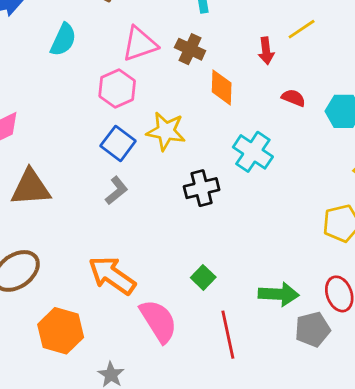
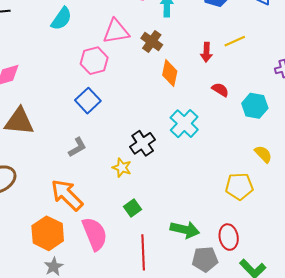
yellow star: (166, 131) -> (122, 168), moved, size x0.7
black cross: (202, 188) -> (143, 143), turned -30
gray L-shape: (116, 191) -> (77, 147), moved
orange hexagon: (61, 331) -> (48, 233), moved

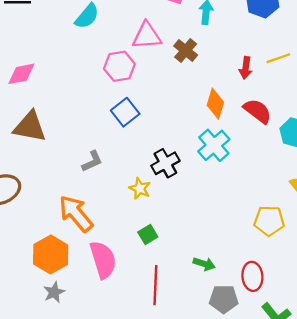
orange diamond: (170, 73) -> (215, 104), moved
red semicircle: (220, 90) -> (257, 111), size x1.5
blue square: (88, 101) -> (125, 112), moved
green arrow: (185, 230) -> (204, 264), size x0.7

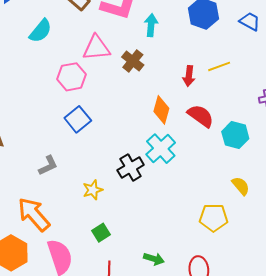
black cross: (165, 163) -> (131, 168), moved
yellow star: (140, 188) -> (93, 190), turned 30

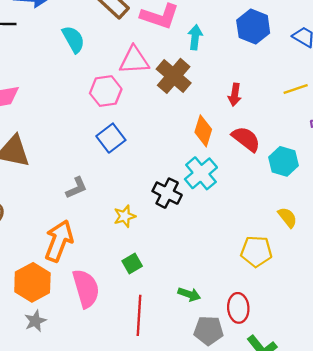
cyan semicircle: (41, 31) -> (73, 39), turned -70
brown cross: (133, 61) -> (174, 76), size x1.4
yellow line: (219, 66) -> (296, 89), moved
black cross: (131, 168) -> (167, 193), turned -35
orange arrow: (34, 214) -> (59, 241), turned 60

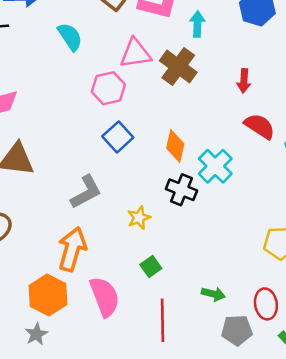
orange diamond: (203, 131) -> (175, 146), moved
gray L-shape: (76, 188) -> (86, 192), size x1.4
gray star: (35, 321) -> (36, 334), moved

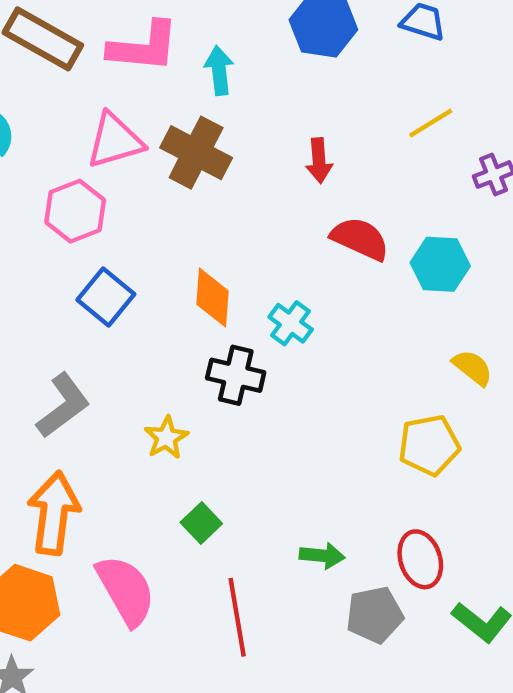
cyan cross: (215, 166) -> (291, 323), size x0.7

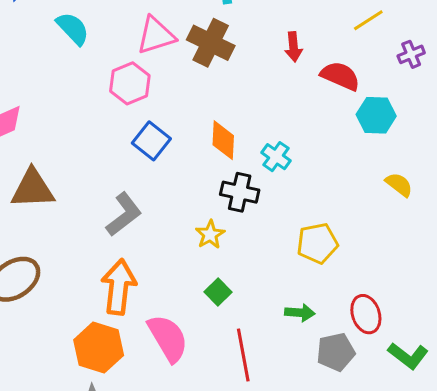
red semicircle: (360, 239) -> (340, 76), moved
yellow star: (166, 438) -> (210, 235), moved
yellow pentagon: (429, 445) -> (317, 243), moved

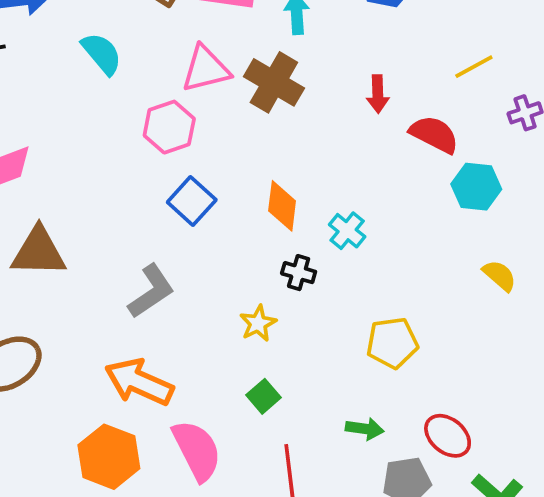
black cross: (240, 192) -> (299, 273), size x0.7
orange arrow: (119, 287) -> (139, 382), turned -76
red ellipse: (366, 314) -> (448, 436), turned -36

